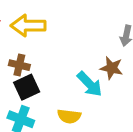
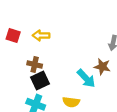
yellow arrow: (28, 26) -> (41, 35), size x0.7

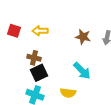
brown star: (102, 67) -> (83, 37), moved

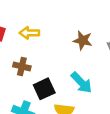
black square: (39, 73) -> (44, 89), moved

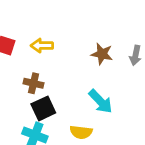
black square: (44, 89) -> (43, 108), moved

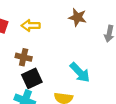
brown star: (102, 54) -> (78, 17), moved

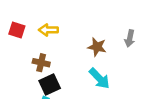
brown star: (78, 17) -> (97, 47), moved

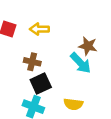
cyan arrow: (99, 78) -> (81, 63), moved

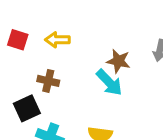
black square: (41, 84) -> (27, 108), moved

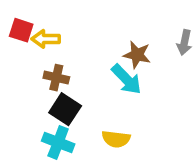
yellow arrow: (57, 40) -> (46, 39), moved
black square: (27, 108) -> (65, 109), moved, turned -32

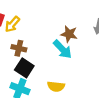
yellow arrow: (46, 39) -> (12, 24), turned -49

